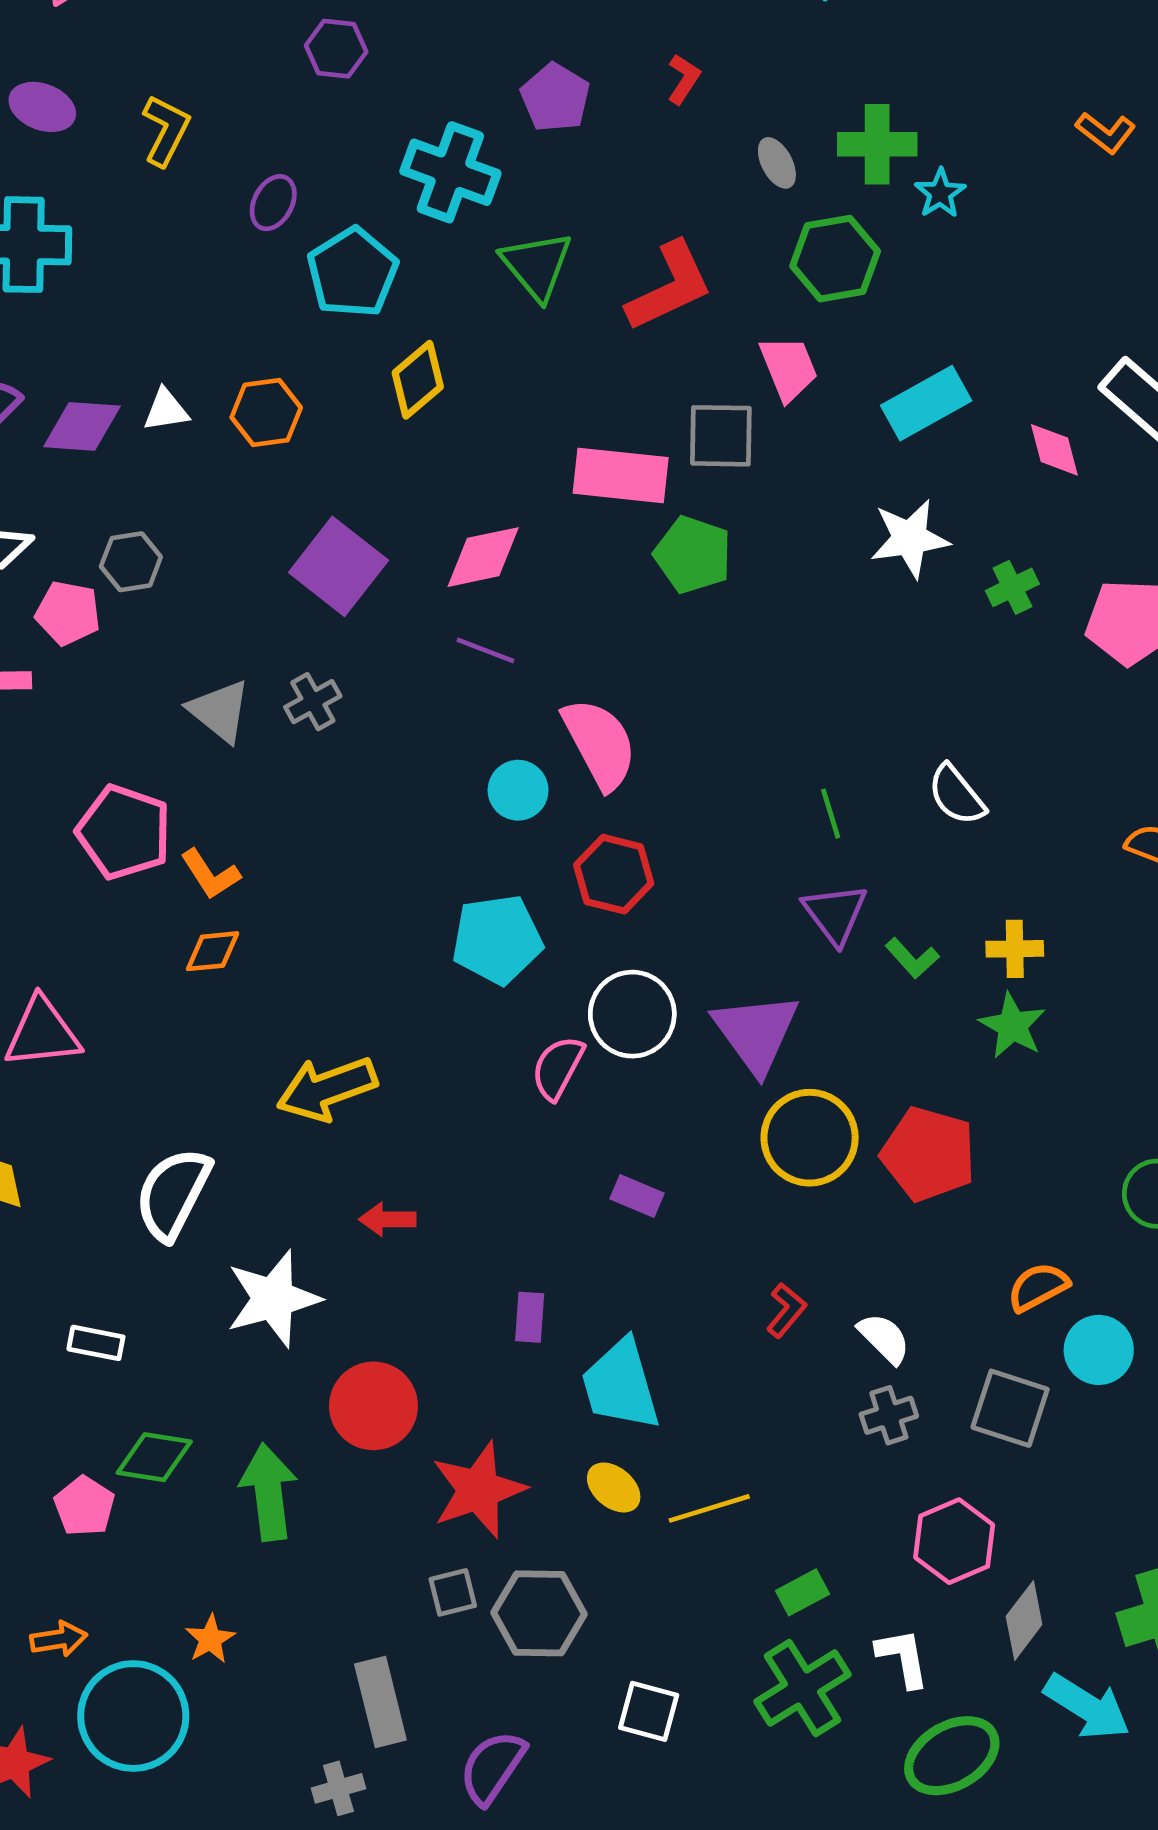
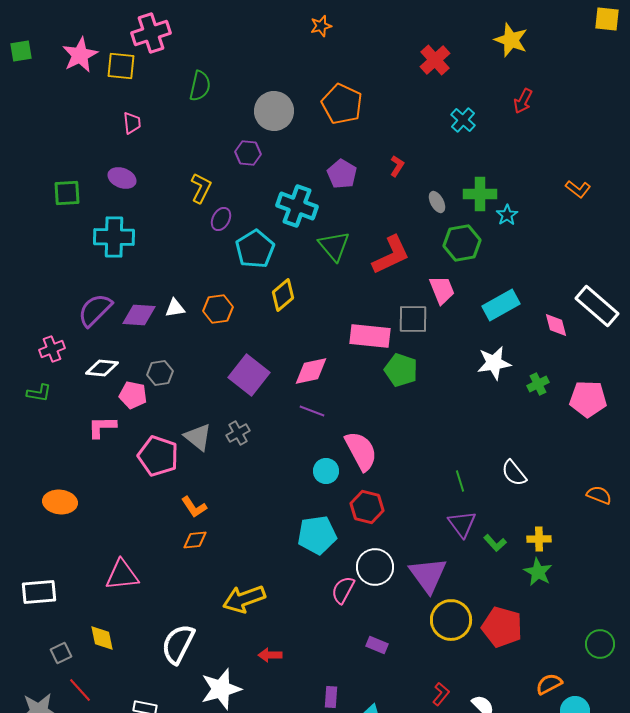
yellow L-shape: (166, 130) -> (201, 188), moved
pink pentagon: (124, 832) -> (158, 456), moved

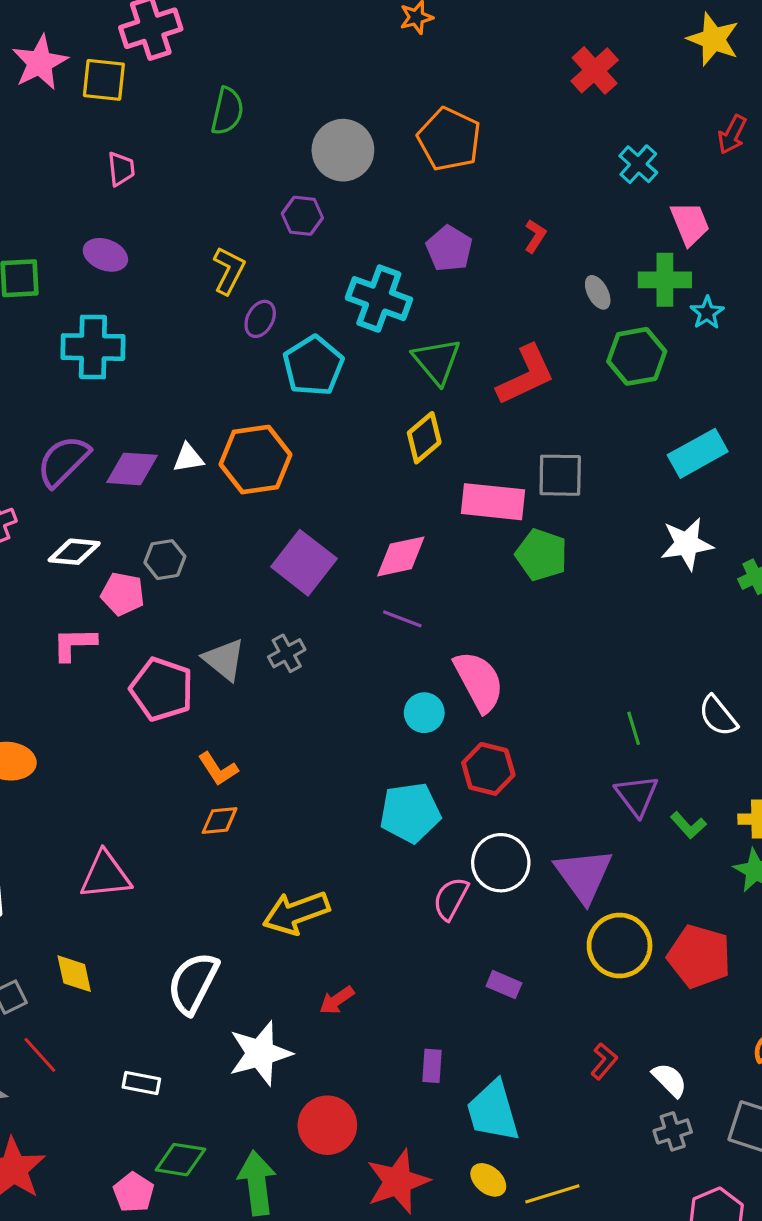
pink trapezoid: (442, 290) -> (690, 224), moved
yellow diamond: (283, 295) -> (424, 438), moved
orange hexagon: (218, 309) -> (255, 460), size x1.5
red arrow: (270, 655) -> (337, 1000), turned -35

